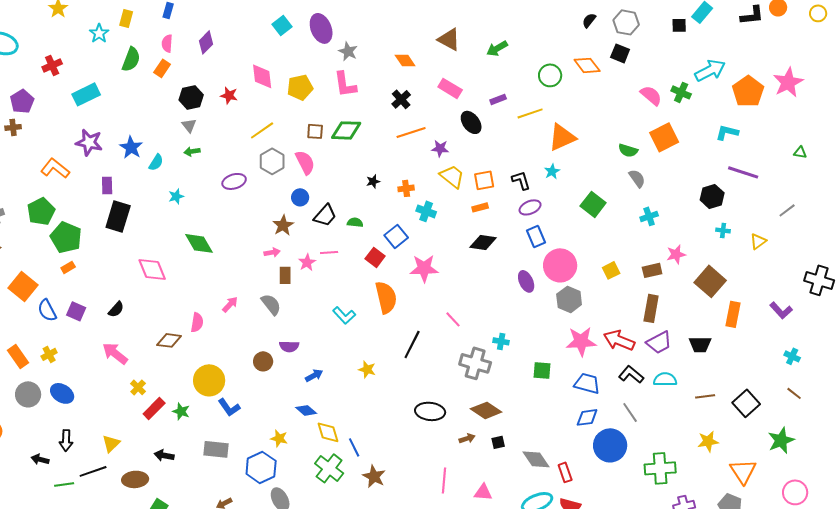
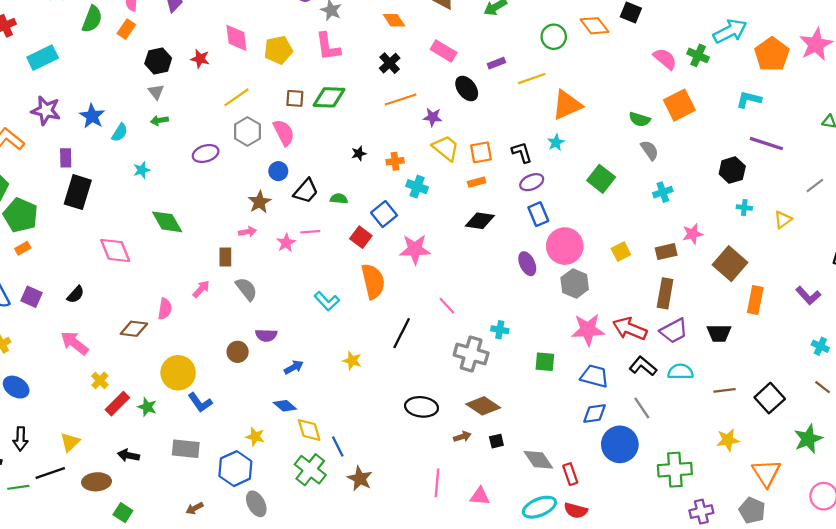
brown rectangle: (285, 275) -> (225, 257), moved

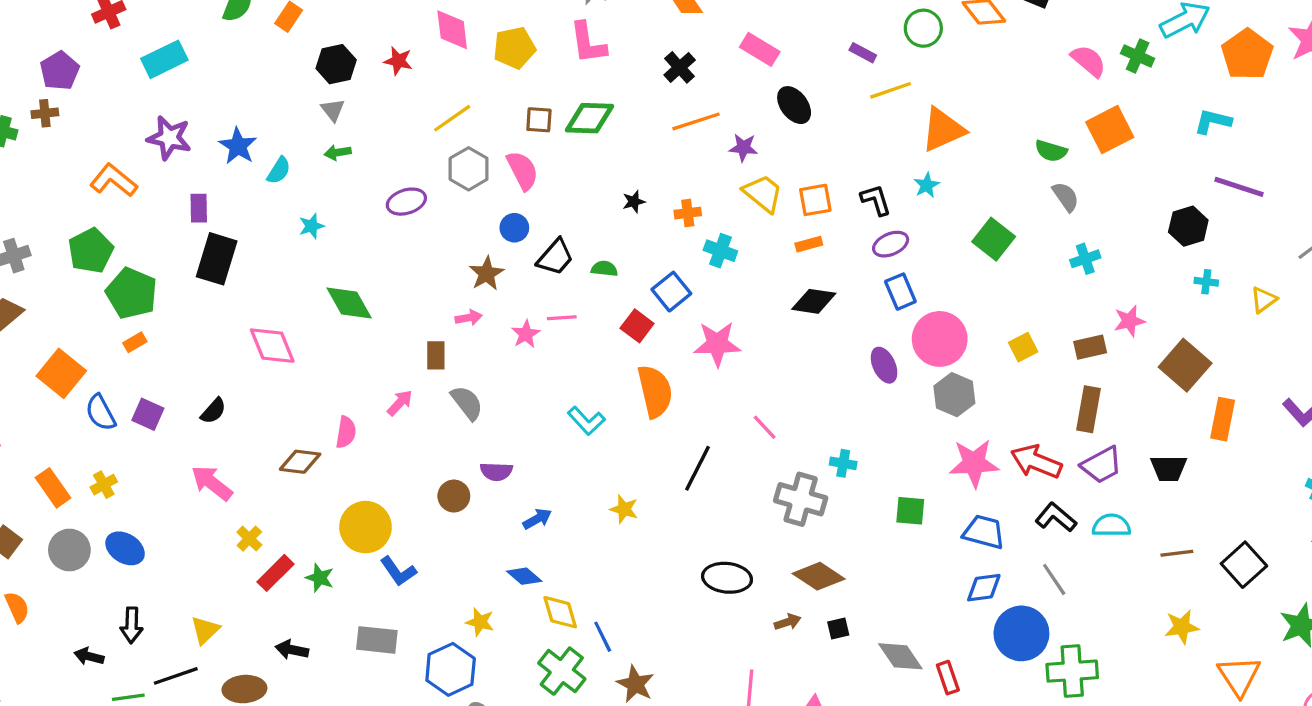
purple rectangle: (496, 63) -> (863, 53), moved, turned 49
green cross: (675, 470) -> (1072, 671), moved

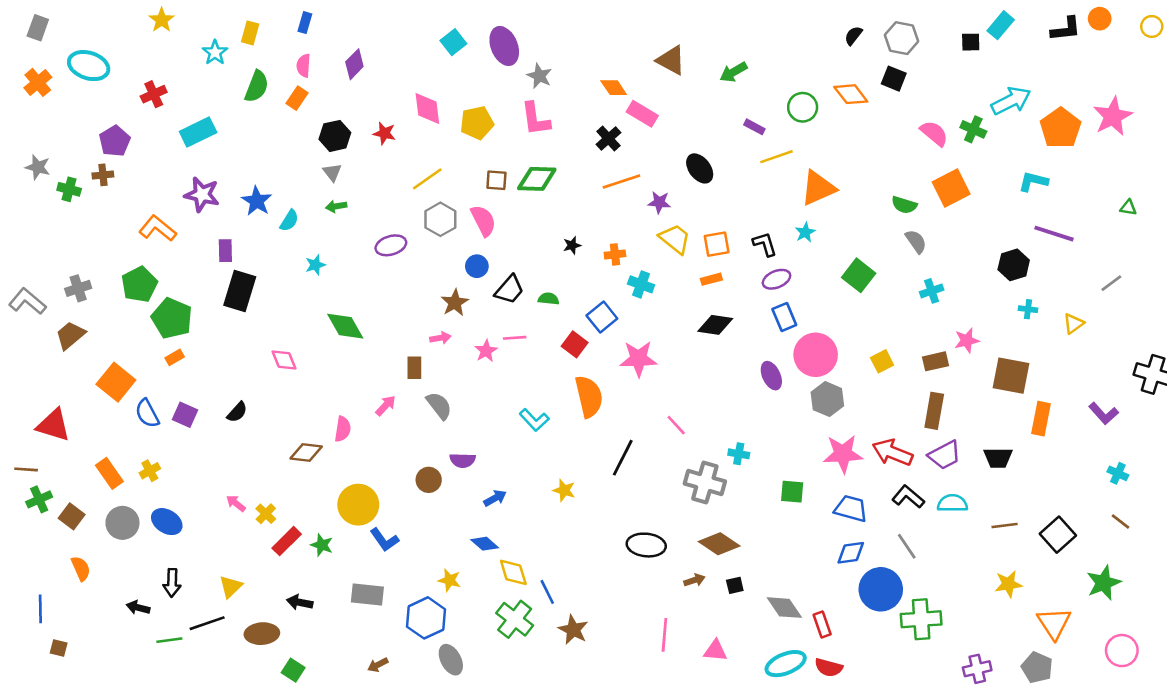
pink rectangle: (760, 49) -> (642, 114), moved
pink diamond: (272, 346) -> (284, 360), size x0.7
brown square: (1185, 365) -> (1011, 376), turned -30
pink arrow: (212, 483) -> (236, 503), moved, size x0.6

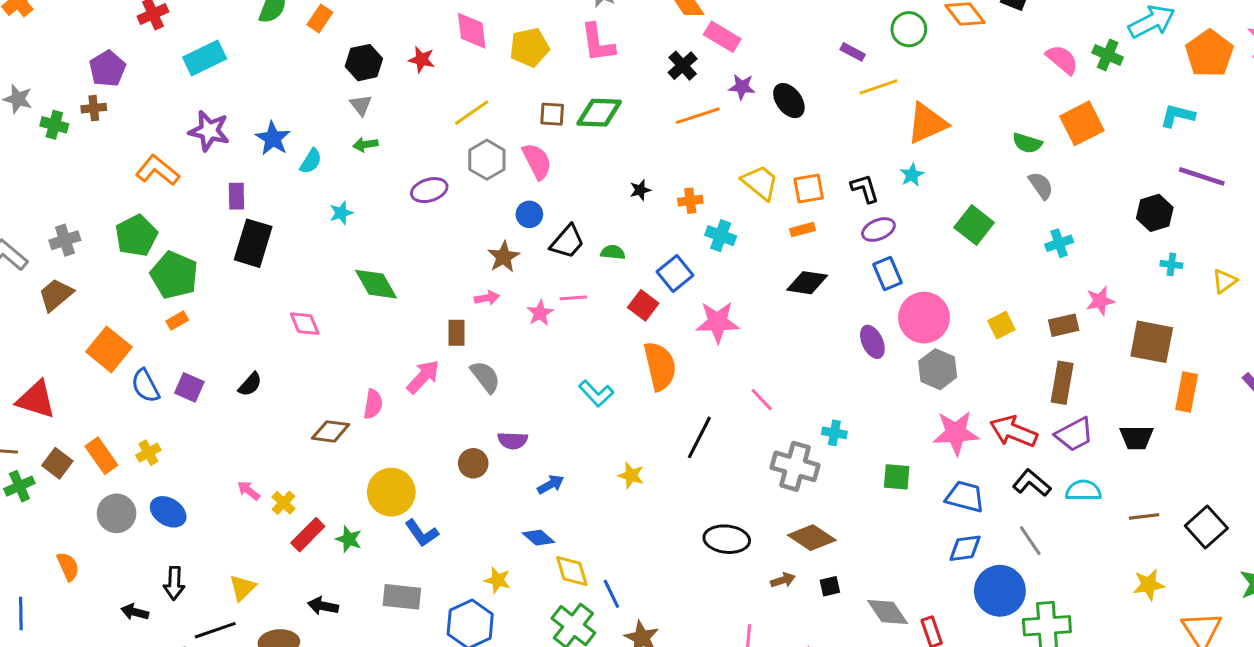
purple star: (659, 202) -> (742, 87), moved
pink arrow: (386, 406) -> (423, 377), size x1.4
brown square: (72, 516) -> (57, 463), moved

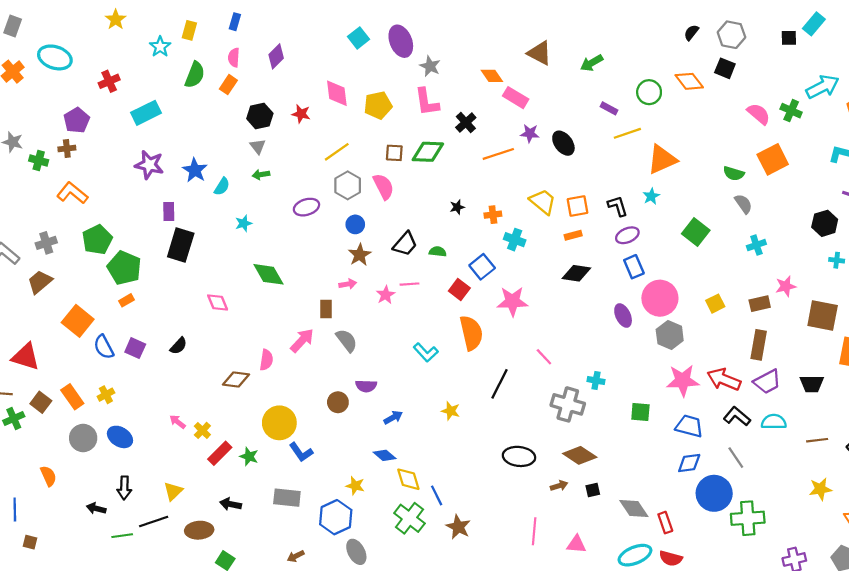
black cross: (683, 66) -> (466, 123), moved
orange L-shape: (158, 170) -> (72, 193), moved
blue circle: (529, 214) -> (355, 224), moved

